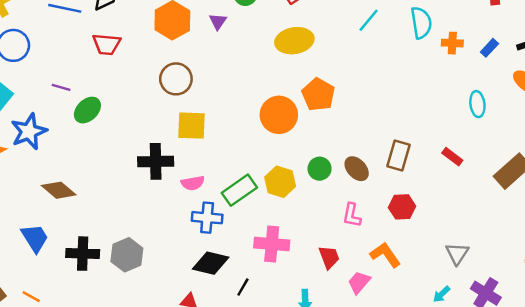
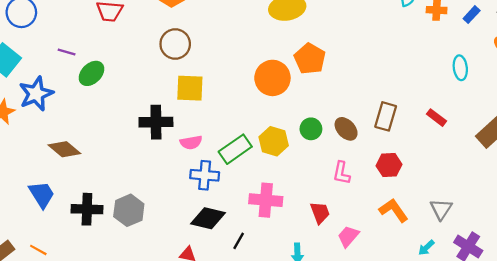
orange L-shape: (385, 255) -> (394, 210), moved

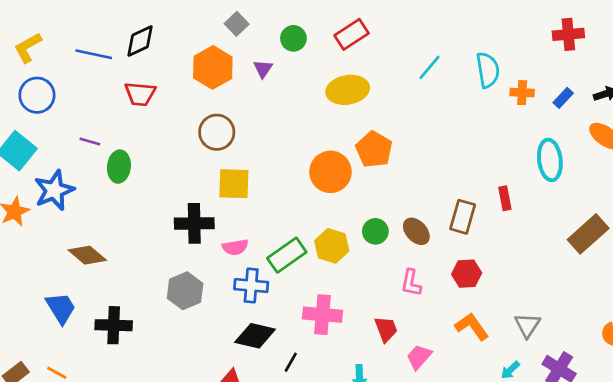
cyan ellipse: (460, 68) -> (550, 160), size x1.4
green ellipse: (91, 73) -> (119, 167), turned -40
red rectangle: (437, 118) -> (505, 198), moved, turned 42
gray hexagon: (129, 210) -> (185, 291), moved

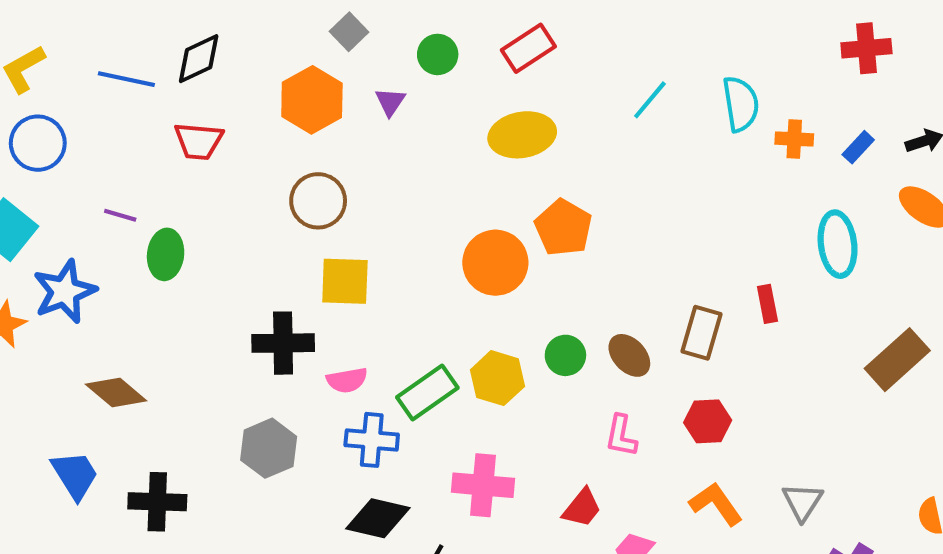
red trapezoid: (386, 329) -> (582, 508), turned 60

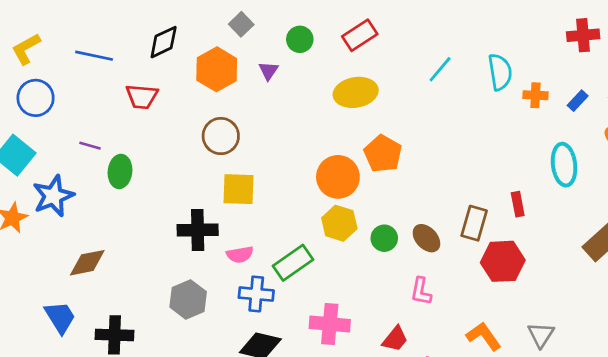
black diamond: (199, 59) -> (164, 42), moved
yellow hexagon: (497, 378) -> (339, 223), moved
brown diamond: (116, 393) -> (87, 263), turned -51
red hexagon: (708, 421) -> (503, 261), moved, size x1.4

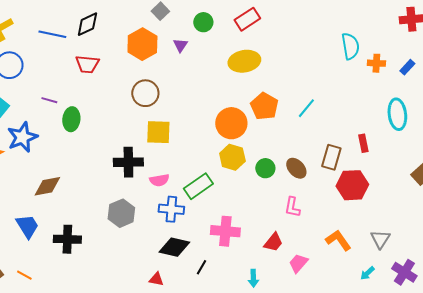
black diamond: (164, 42) -> (87, 24), moved
cyan line: (440, 69) -> (306, 108), moved

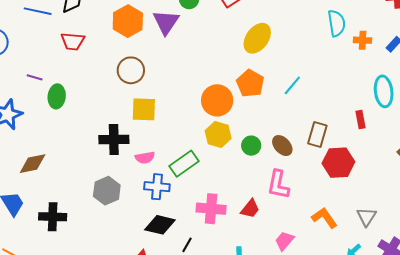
purple triangle: (180, 45) -> (166, 22), size x1.8
yellow ellipse: (244, 61) -> (257, 38), moved, turned -44
red rectangle: (363, 143) -> (361, 119), moved
pink L-shape: (292, 207) -> (278, 185), size x1.4
red trapezoid: (273, 242) -> (250, 209), moved

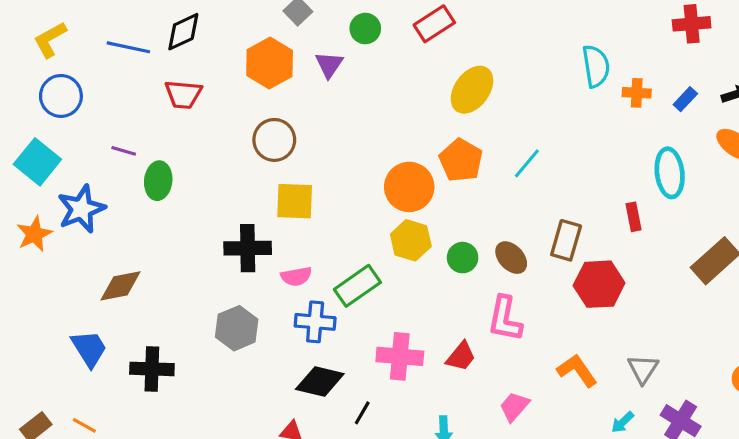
purple triangle: (166, 22) -> (329, 65), size x0.7

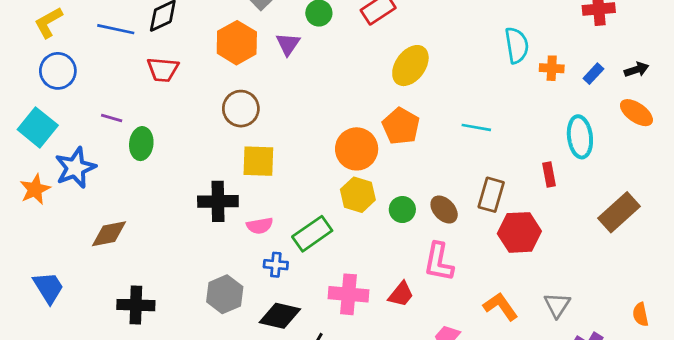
cyan line: (527, 163) -> (476, 127), moved, turned 60
blue cross: (315, 322) -> (276, 265), size x0.7
gray hexagon: (237, 328) -> (225, 294), moved
blue trapezoid: (89, 349) -> (48, 288), moved

